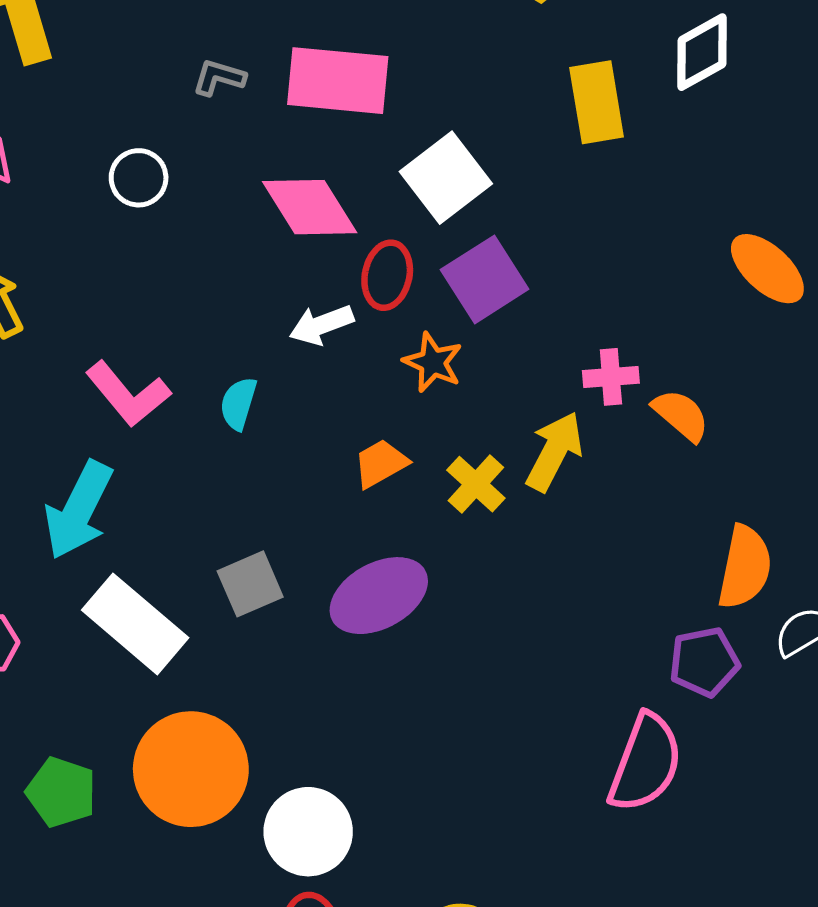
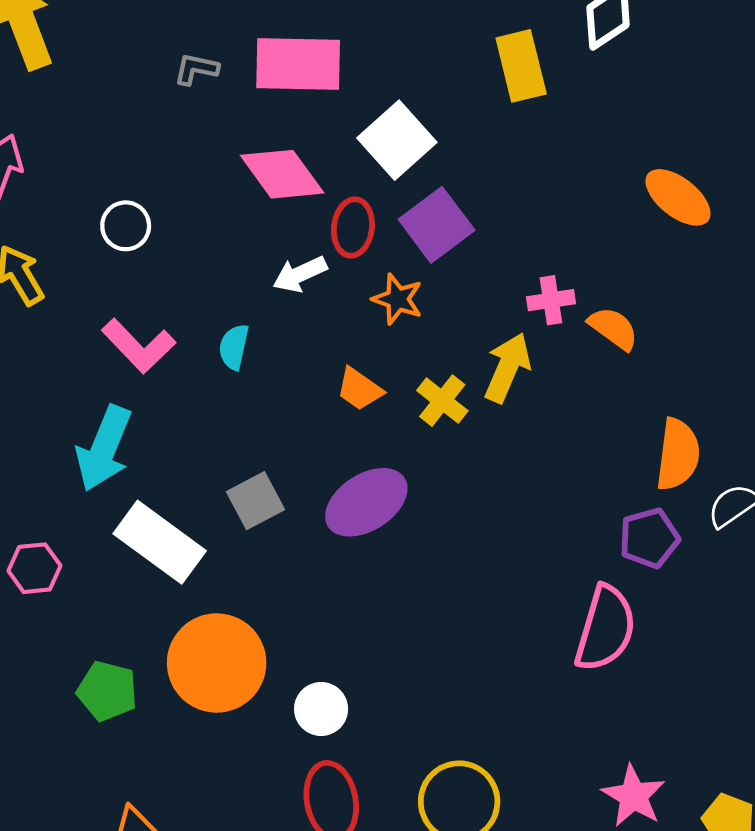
white circle: (139, 178) -> (126, 226), moved
orange trapezoid: (381, 463) -> (359, 389), turned -111
white circle: (308, 832) -> (321, 709), size x0.7

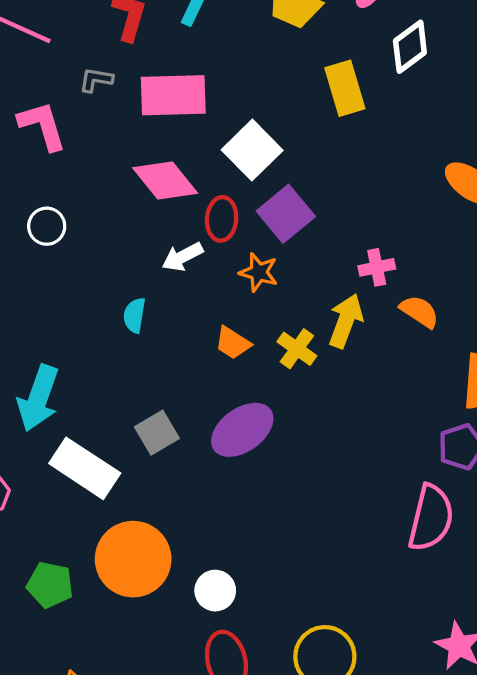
gray L-shape: (196, 69) -> (96, 80), moved
orange semicircle: (613, 328) -> (419, 311), moved
pink L-shape: (139, 346) -> (42, 126), moved, turned -150

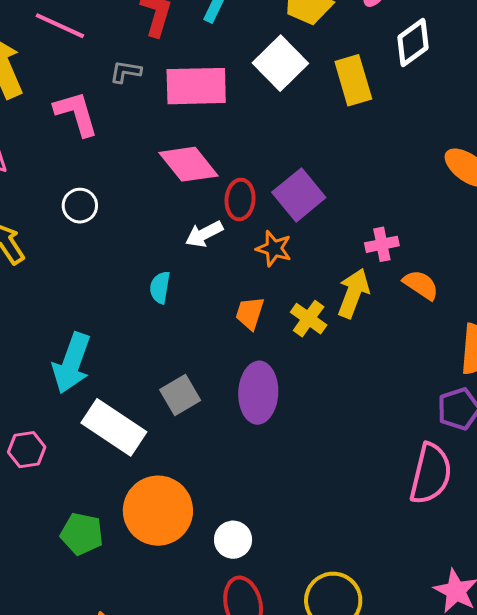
white square: (252, 150) -> (280, 63), moved
orange trapezoid: (233, 343) -> (250, 313), turned 75
purple ellipse: (242, 430) -> (258, 393), turned -52

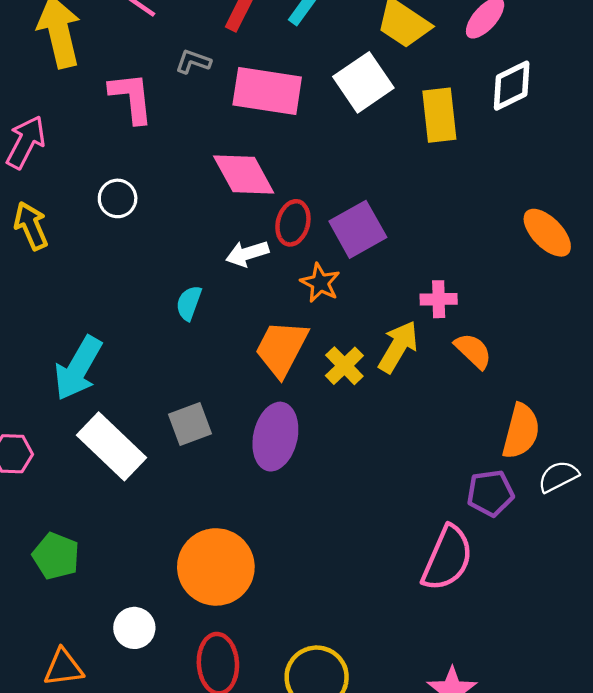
orange trapezoid: (250, 313) -> (282, 348), size x1.6
orange circle: (158, 511) -> (216, 567), moved
white circle: (233, 540) -> (134, 628), moved

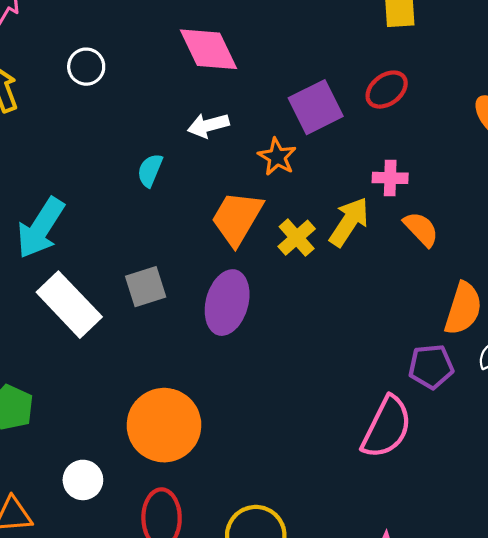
red ellipse: (293, 223) -> (387, 90), moved, turned 36

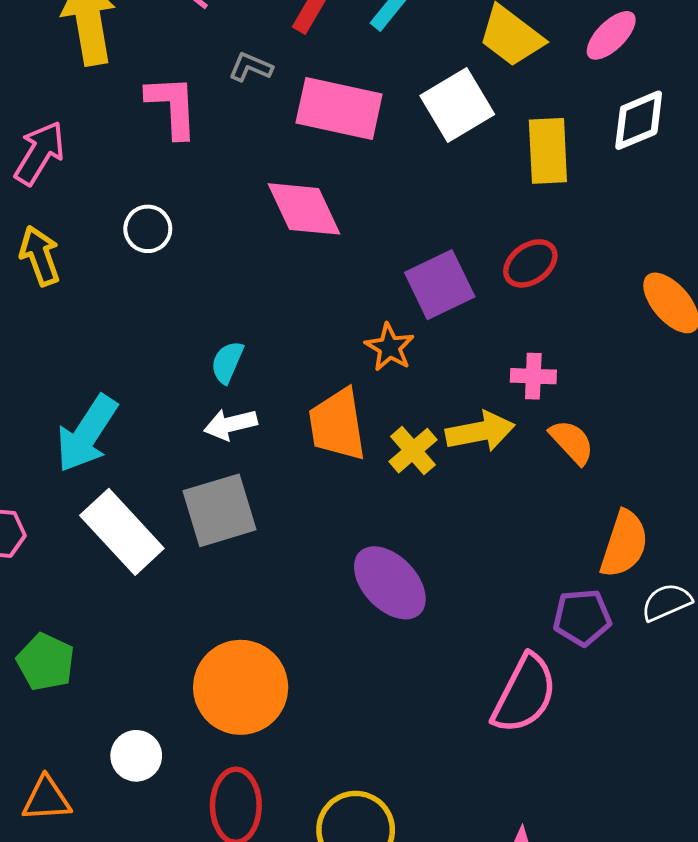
white arrow: (208, 125) -> (231, 424), moved
orange trapezoid: (237, 218) -> (337, 425), turned -40
yellow arrow: (349, 222) -> (480, 432), turned 45
gray square: (146, 287) -> (220, 510), size x1.4
purple ellipse: (227, 303) -> (390, 583), moved, turned -60

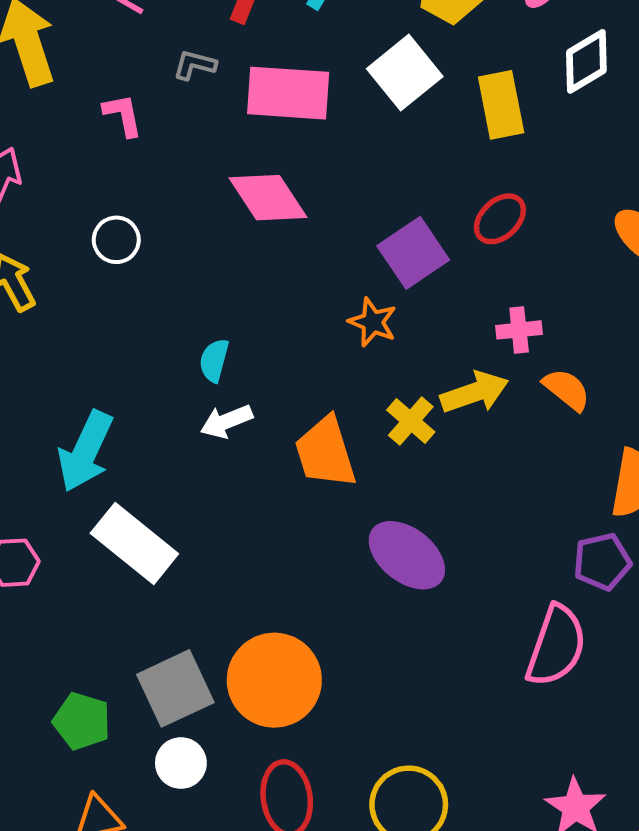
pink L-shape: (172, 106) -> (123, 115), size x0.7
orange trapezoid: (337, 425) -> (325, 452), moved
gray square: (220, 510) -> (175, 688), moved
green pentagon: (46, 662) -> (82, 721), moved

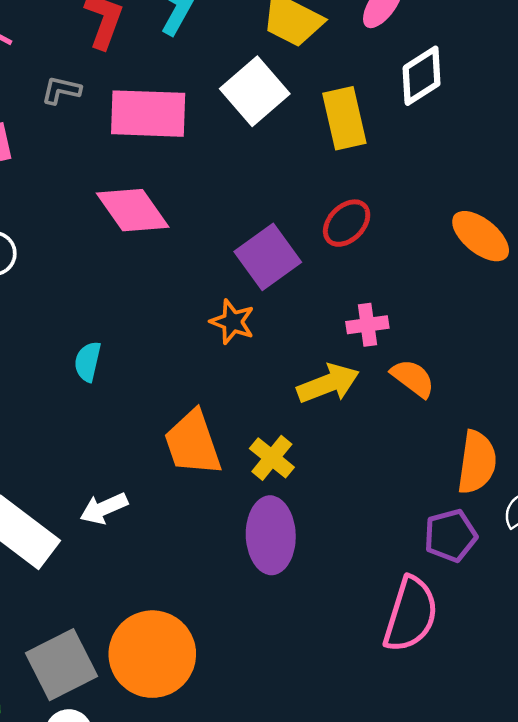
white arrow: (226, 421) -> (104, 508), moved
yellow cross: (411, 421) -> (272, 458), moved
purple ellipse: (407, 555) -> (271, 535), turned 52

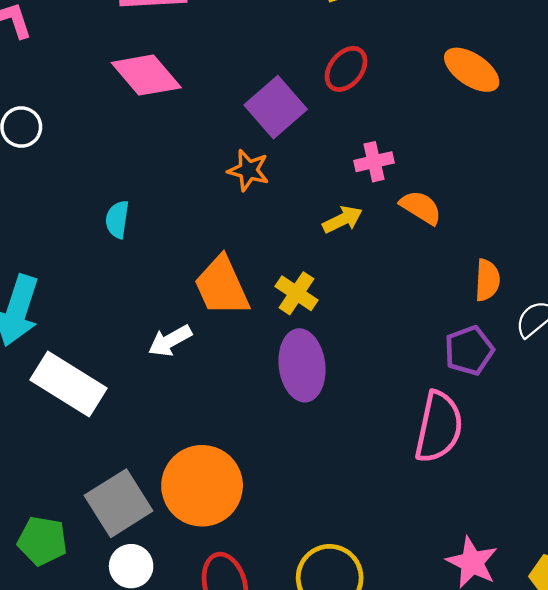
yellow arrow: (328, 384) -> (342, 220), size x0.7
orange semicircle: (477, 462) -> (487, 280), size x0.7
white arrow: (104, 508) -> (170, 341), moved

